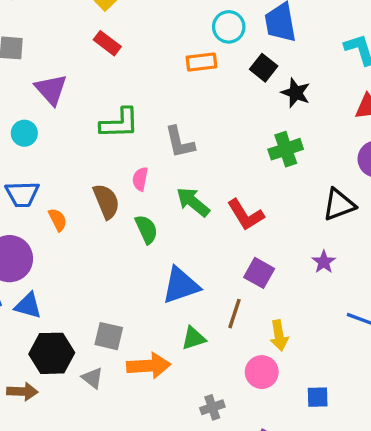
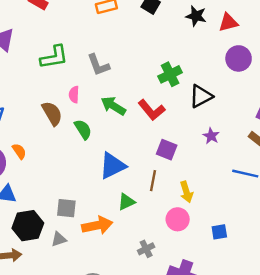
black star: (296, 93) -> (196, 16), moved
green cross: (286, 149) -> (170, 74), moved
black triangle: (339, 205) -> (201, 96), moved
orange semicircle: (58, 220) -> (19, 151), moved
gray triangle: (92, 378) -> (59, 239), turned -49

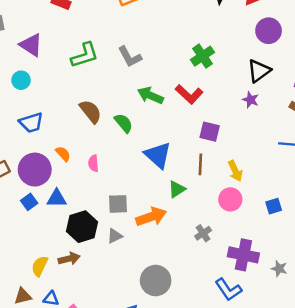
pink semicircle: (74, 95) -> (93, 163), moved
black triangle: (201, 96) -> (259, 71), moved
purple star: (211, 136) -> (251, 100), moved
blue triangle: (112, 166) -> (158, 155), turned -44

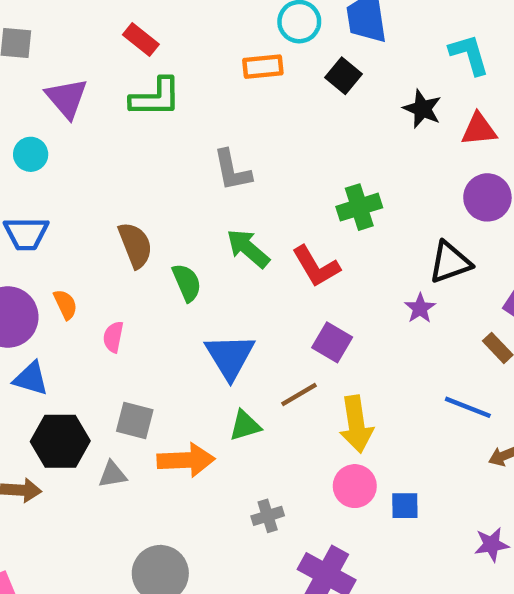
green L-shape: (85, 55) -> (156, 97), moved
brown line: (200, 164) -> (299, 395), turned 40
yellow arrow: (235, 171) -> (356, 424), size x1.4
pink circle: (230, 199) -> (355, 486), moved

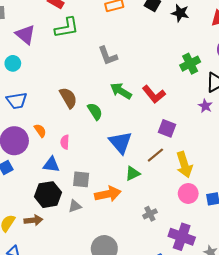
black star: (422, 109) -> (180, 13), moved
green cross: (359, 207) -> (190, 64), moved
blue triangle: (31, 379) -> (51, 165), moved

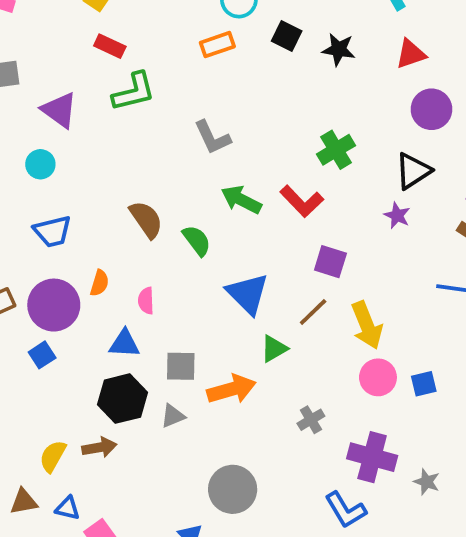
green cross: (190, 64) -> (336, 150), moved
orange semicircle: (40, 131) -> (99, 283), turned 56

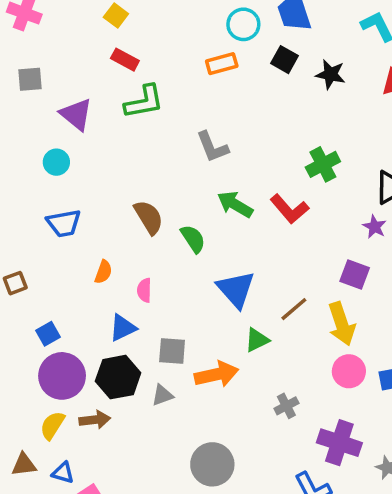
purple square: (330, 262) -> (355, 274), moved
purple circle: (54, 305) -> (62, 376), moved
blue triangle: (124, 344) -> (123, 328), turned -32

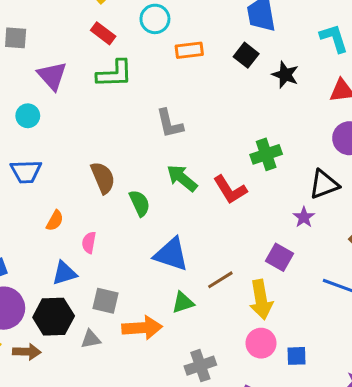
cyan circle: (243, 24) -> (155, 19), moved
blue triangle: (236, 289) -> (171, 254), turned -39
gray cross: (286, 406) -> (200, 366), size x1.4

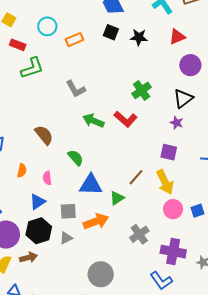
green semicircle: (140, 203) -> (76, 158), moved
blue triangle: (171, 254) -> (91, 185), moved

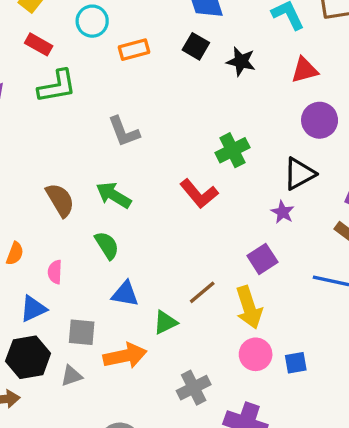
green arrow: (93, 121) -> (114, 195), moved
purple square: (169, 152) -> (262, 259), turned 36
blue triangle: (91, 185) -> (125, 294), size x0.7

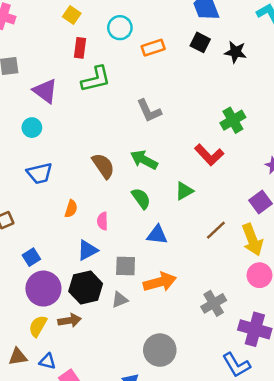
red rectangle: (39, 44) -> (80, 48), turned 72
green triangle: (165, 322) -> (184, 191), moved

